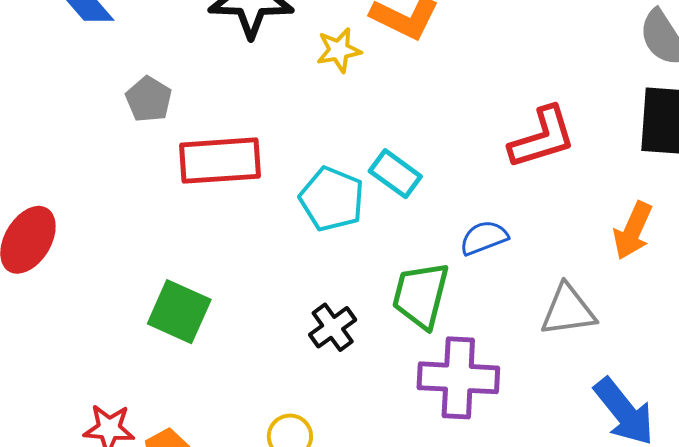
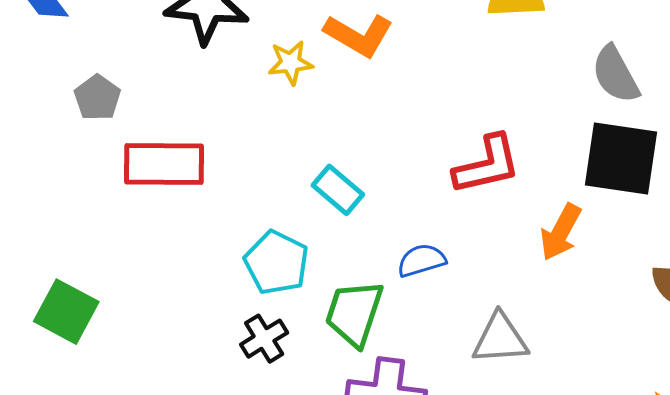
cyan pentagon: (332, 199) -> (276, 263), moved
orange arrow: (633, 231) -> (561, 232), moved
green square: (179, 312) -> (66, 312), moved

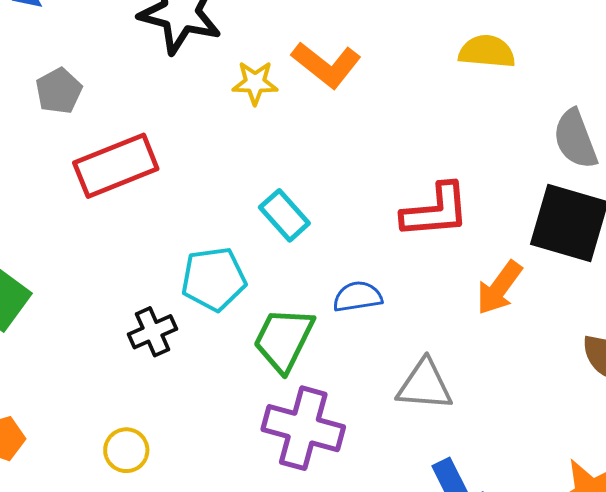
red rectangle: (164, 164) -> (116, 166), turned -30
cyan pentagon: (276, 263) -> (214, 279), turned 30
black cross: (264, 339) -> (152, 332), moved

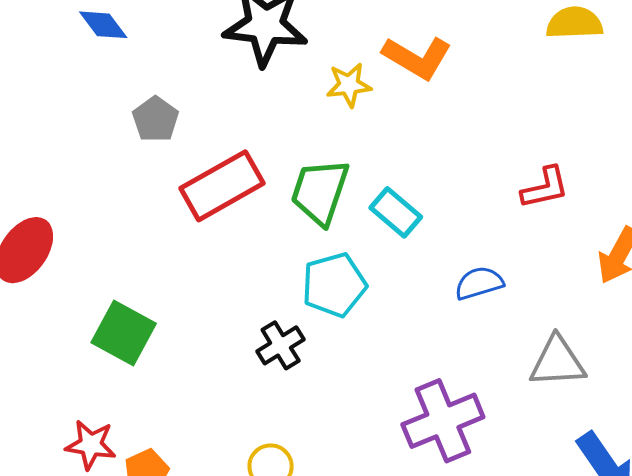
red L-shape: (436, 211) -> (545, 188), size x0.7
green trapezoid: (284, 340) -> (320, 192), moved
purple cross: (303, 428) -> (443, 421), turned -30

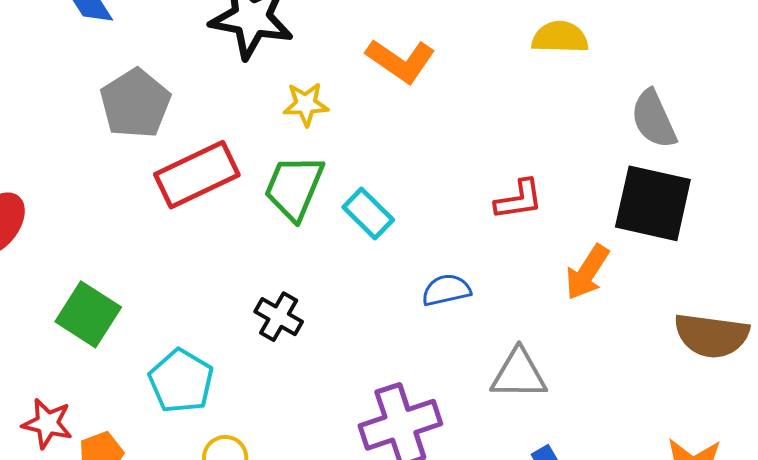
yellow star: (349, 85) -> (306, 104), moved
gray pentagon: (156, 119) -> (135, 103), size x1.5
cyan pentagon: (334, 285) -> (181, 381), moved, turned -30
black cross: (281, 345) -> (279, 317), moved, turned -33

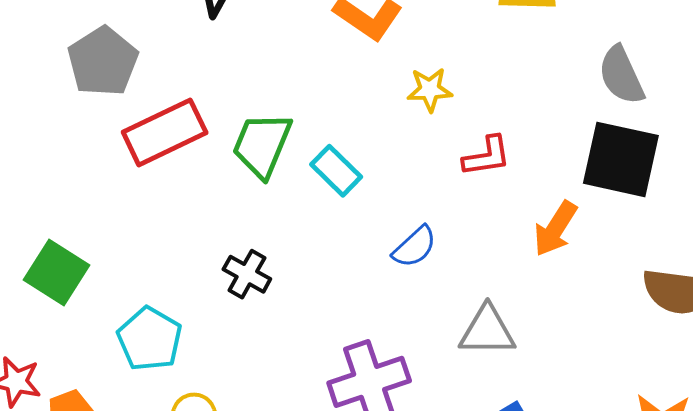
yellow star: (306, 104) -> (430, 90), moved
blue semicircle: (446, 290) -> (415, 247), turned 150

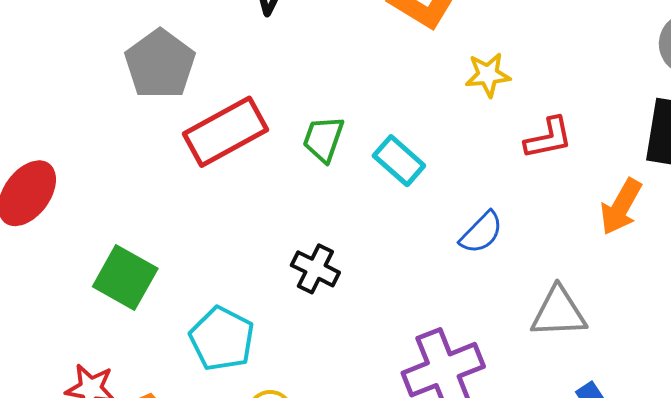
green trapezoid: (262, 145) -> (323, 139), size x0.7

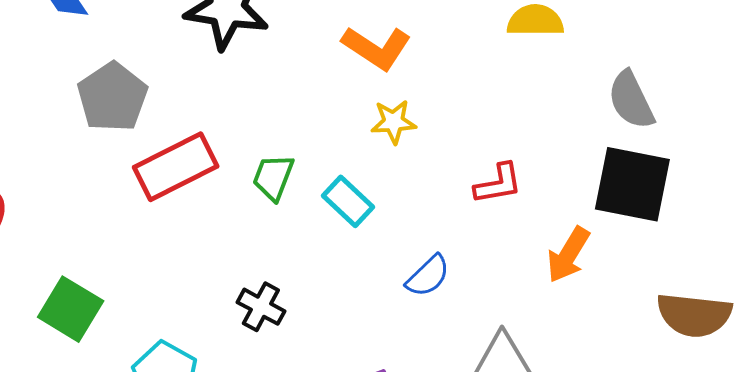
yellow star: (488, 75) -> (393, 122), moved

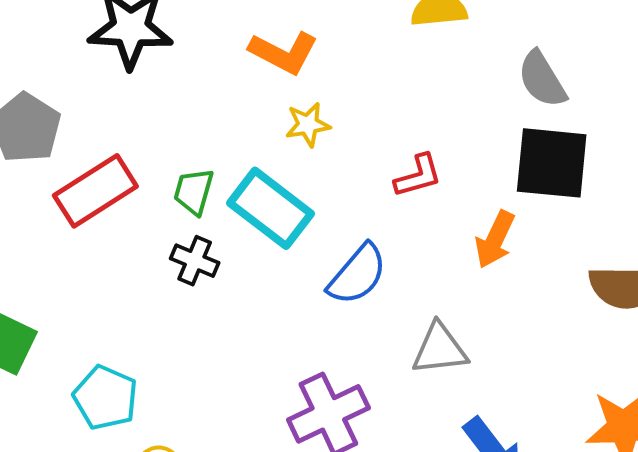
cyan rectangle: (348, 201) -> (270, 208), size x1.6
blue semicircle: (428, 276) -> (357, 275), size x1.4
black cross: (261, 307) -> (195, 261), moved

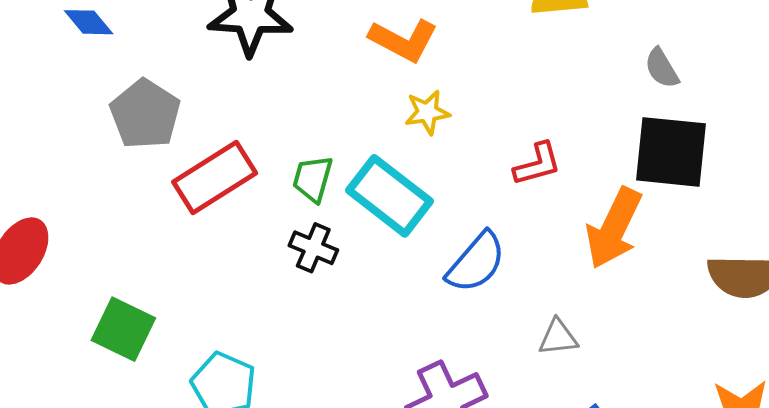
gray semicircle: (542, 79) -> (662, 68), size x0.7
orange arrow: (495, 239) -> (614, 228), size x1.4
gray triangle: (440, 349) -> (558, 337), size x0.7

